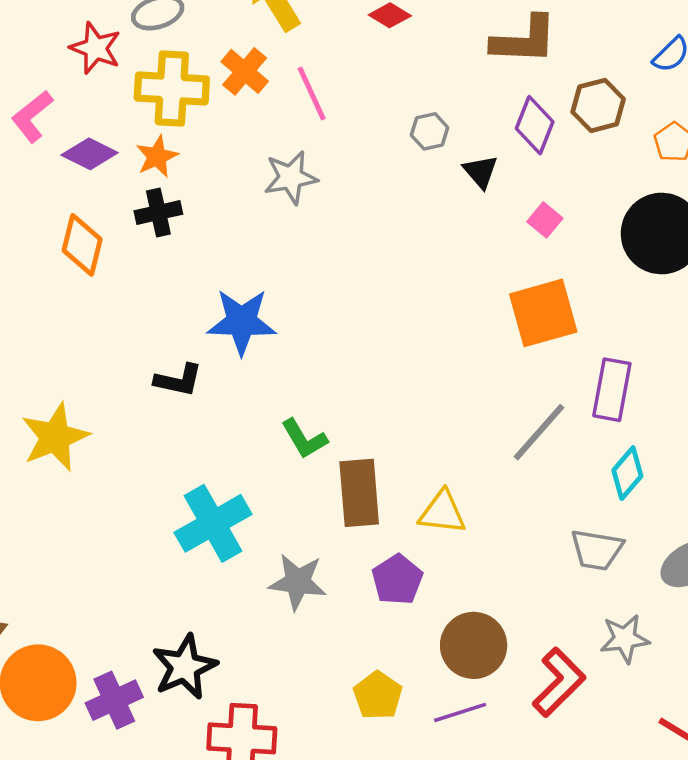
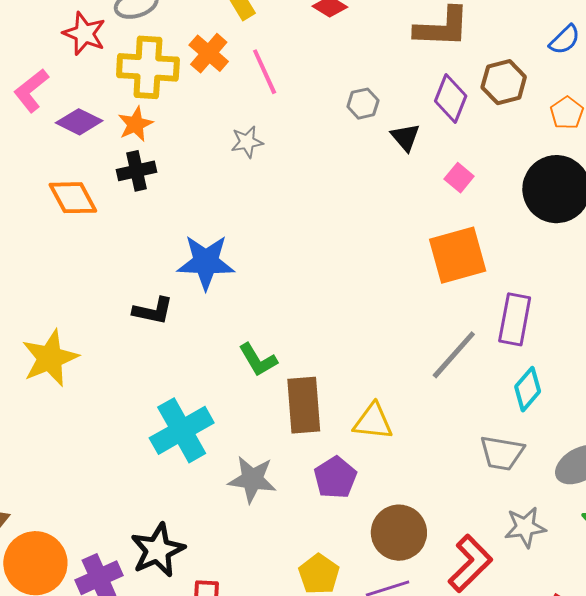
gray star: (291, 178) -> (247, 142), size x0.7
orange diamond: (82, 245) -> (73, 198), turned -42

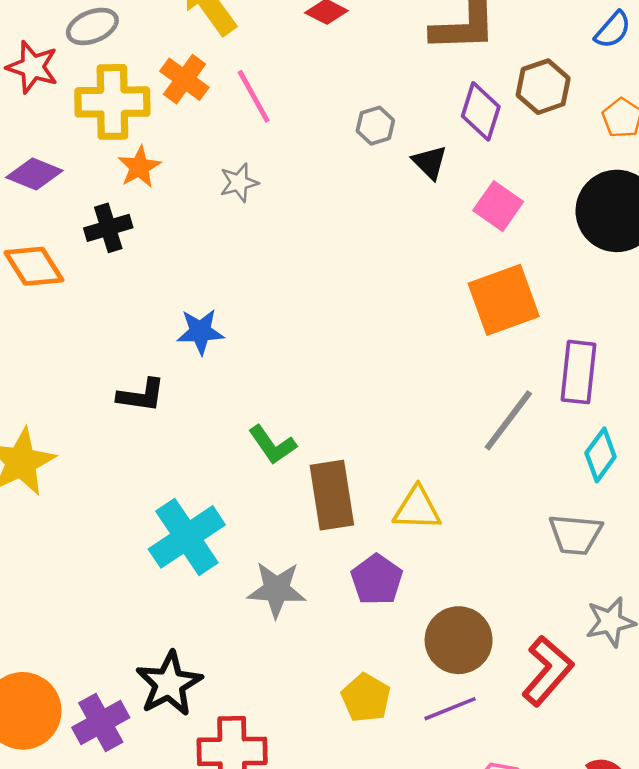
orange star: (135, 124) -> (139, 167), moved
pink square: (459, 178) -> (498, 206), size x1.4
blue star: (206, 262) -> (200, 332), size x0.7

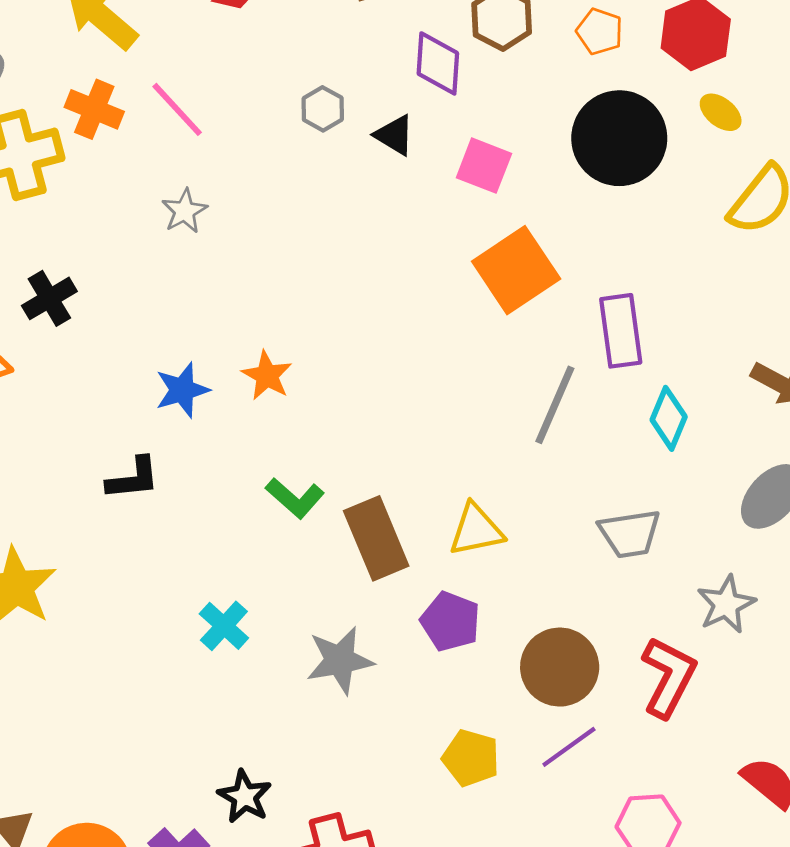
orange star: (139, 167) -> (267, 376), moved
gray trapezoid: (575, 534) -> (630, 534), moved
cyan cross: (187, 537) -> (224, 626), size x0.6
black star: (169, 684) -> (245, 797), size x0.7

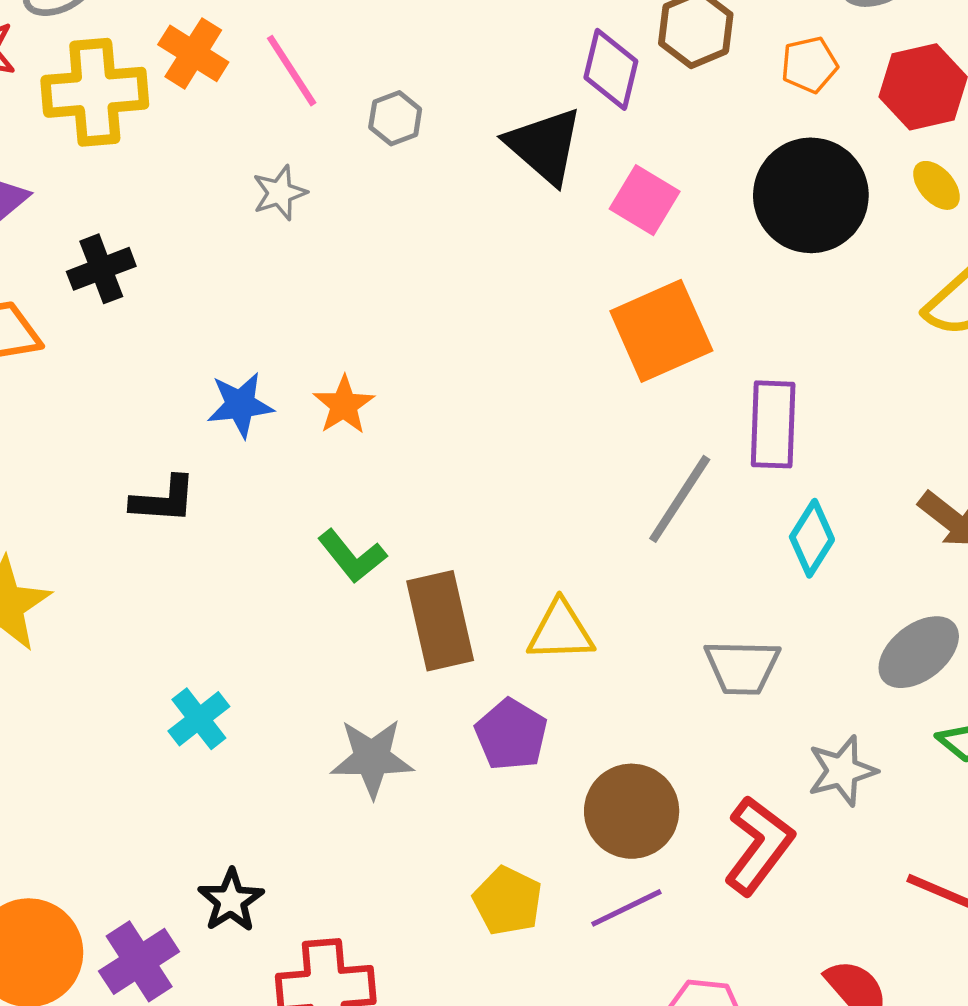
orange pentagon: (600, 32) -> (809, 65), turned 30
gray hexagon: (323, 109) -> (395, 118), moved
black triangle: (394, 135) -> (544, 146), size x1.6
cyan cross: (224, 626) -> (199, 719), moved

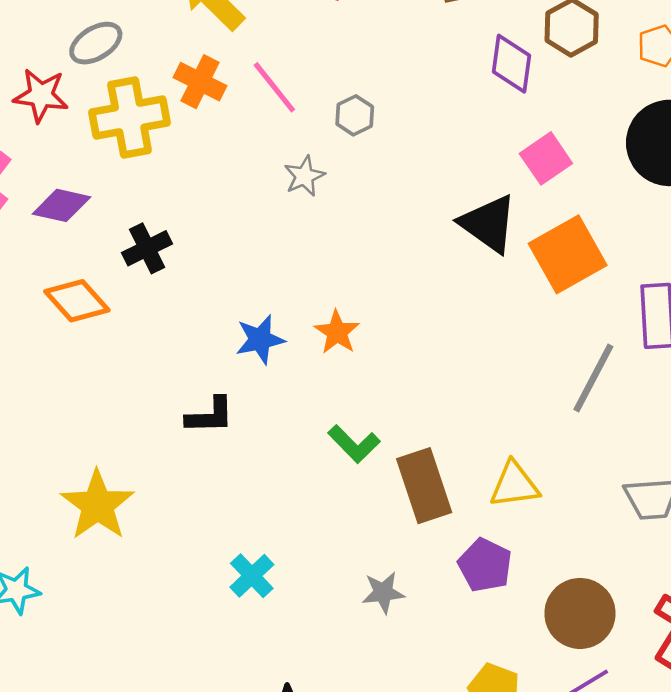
black triangle: (544, 146) -> (488, 224), moved
gray star: (280, 193) -> (304, 176), moved
pink square: (645, 200) -> (546, 158), turned 30
gray star: (372, 758) -> (383, 593), size x0.7

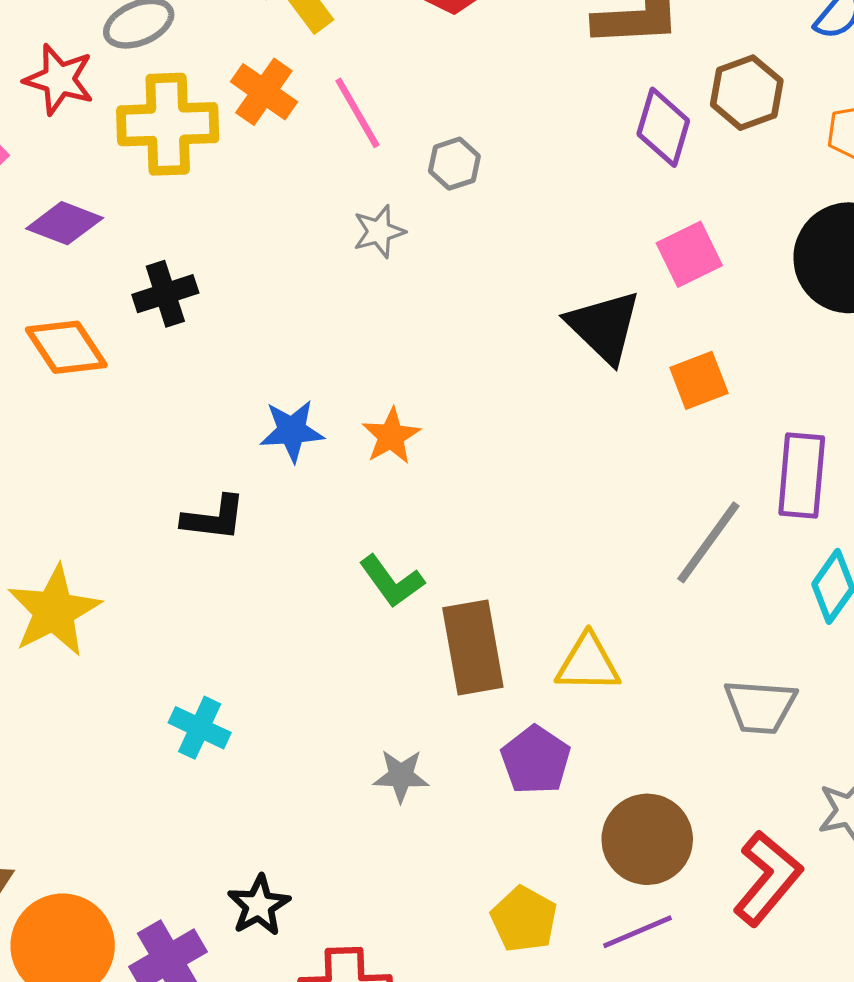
orange square: (568, 254) -> (699, 380), size x0.6
cyan cross: (252, 576) -> (200, 728), moved, turned -30

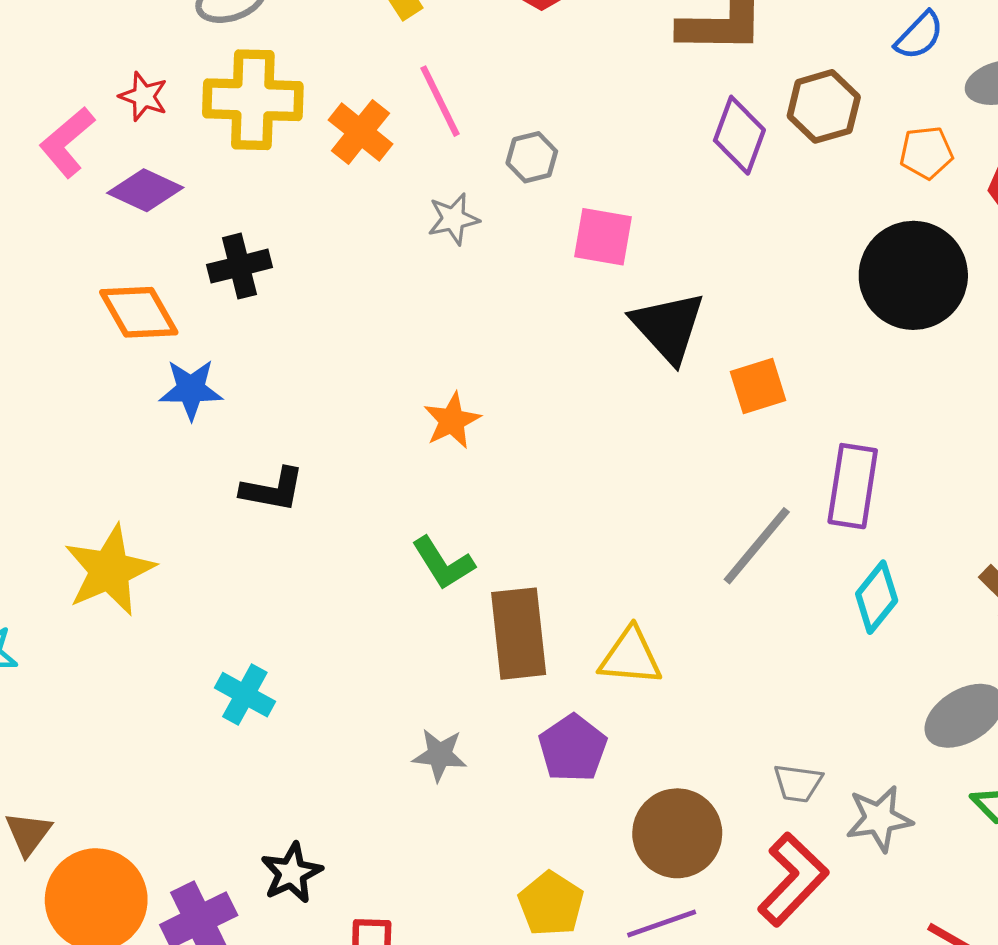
red star: (59, 79) -> (144, 96), moved, size x0.7
orange cross: (264, 92) -> (360, 132), moved
pink square: (689, 254) -> (603, 237), moved, turned 32
blue star: (292, 431) -> (191, 389), moved
gray trapezoid: (760, 707) -> (798, 783), moved, size x0.7

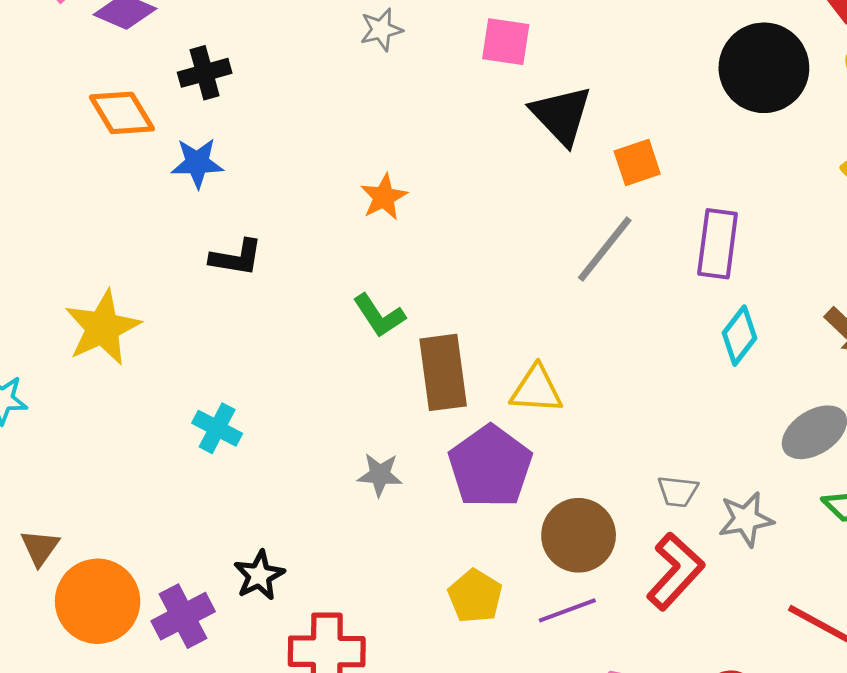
blue star: (191, 389) -> (197, 163), moved
gray line: (757, 546) -> (605, 249), moved
purple pentagon: (573, 748) -> (490, 467), size x1.5

